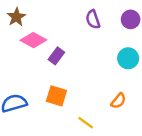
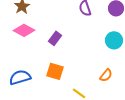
pink diamond: (33, 40) -> (24, 30), moved

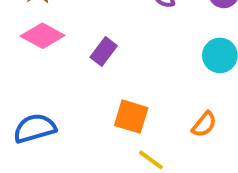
orange square: (55, 71) -> (131, 117), moved

